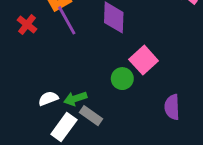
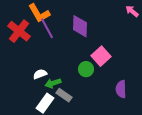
red cross: (27, 25) -> (19, 31), size x1.6
white semicircle: (48, 99) -> (40, 74), moved

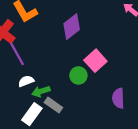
purple diamond: (80, 26) -> (72, 27), turned 50
purple line: (47, 28) -> (17, 54), moved

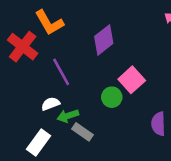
purple line: (17, 54) -> (61, 72), moved
white rectangle: (32, 114) -> (39, 142), moved

